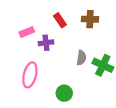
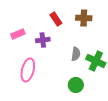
pink rectangle: (27, 32) -> (18, 34), moved
green circle: (64, 93) -> (76, 85), moved

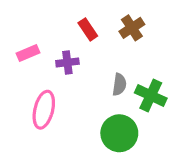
brown cross: (84, 18) -> (132, 28), turned -35
green circle: (76, 85) -> (119, 133), size x1.5

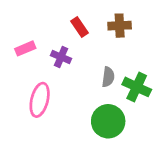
brown cross: (132, 28) -> (120, 26), turned 30
purple cross: (67, 62) -> (61, 57), turned 30

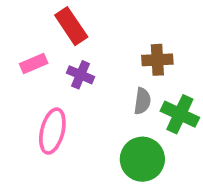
brown cross: (120, 26) -> (157, 60), moved
red rectangle: (80, 27) -> (71, 26), moved, size x1.4

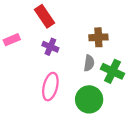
pink rectangle: (34, 64) -> (12, 40), moved
pink ellipse: (52, 131) -> (50, 87), moved

